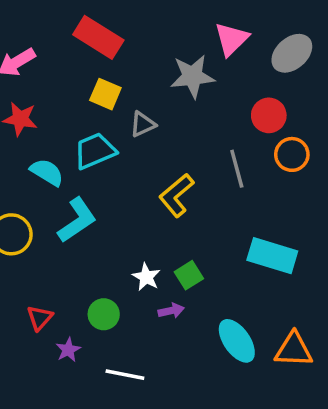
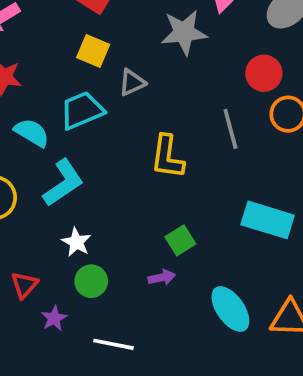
yellow L-shape: (176, 195) -> (167, 157), turned -42
white star: (146, 277) -> (76, 242), moved

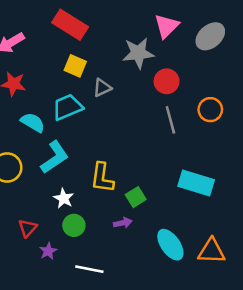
red circle: (264, 73) -> (167, 81), moved
yellow L-shape: (167, 157) -> (102, 178), moved

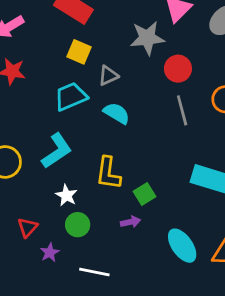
cyan semicircle: (33, 122) -> (117, 113), moved

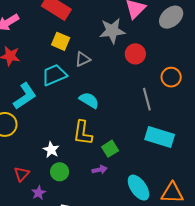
gray line: (182, 110) -> (147, 99), moved
cyan semicircle: (117, 113) -> (89, 100), moved
cyan L-shape: (57, 151) -> (25, 96), moved

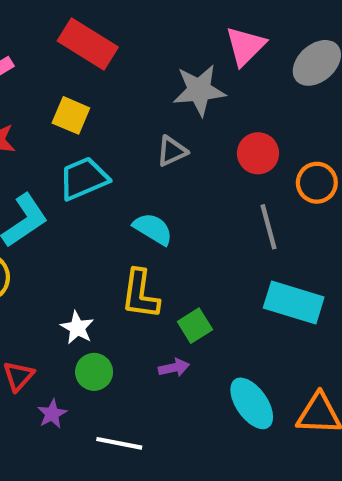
yellow square: (61, 41) -> (71, 115), moved
red circle: (135, 54) -> (258, 153), moved
gray triangle: (83, 59) -> (172, 151), moved

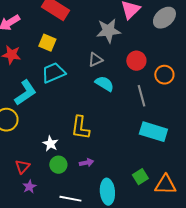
cyan semicircle: (153, 229) -> (104, 84), moved
green square: (195, 326) -> (140, 177), moved
purple arrow: (174, 368) -> (86, 163), moved
cyan ellipse: (252, 403) -> (107, 192), moved, turned 30
purple star: (52, 414) -> (29, 187), moved

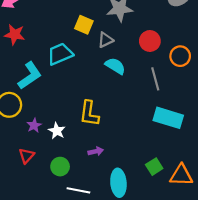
yellow square: (47, 43) -> (84, 25), moved
green circle: (58, 165) -> (60, 167), moved
purple star: (29, 187) -> (34, 125), moved

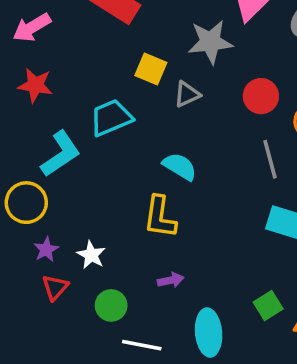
cyan semicircle: (115, 66) -> (180, 166), moved
purple star: (34, 125) -> (46, 249), moved
white star: (57, 131) -> (91, 255), moved

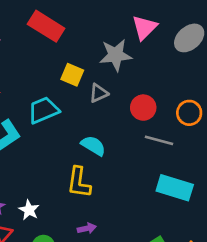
red circle: (261, 96) -> (143, 108), moved
gray line: (270, 159) -> (159, 140), turned -60

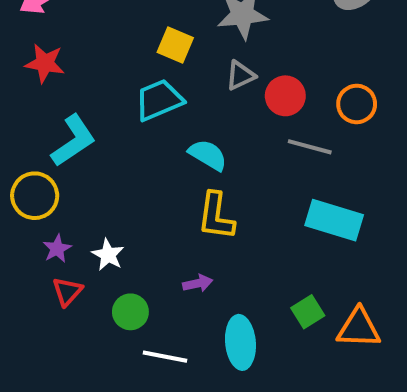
gray triangle: (99, 93) -> (240, 75), moved
cyan trapezoid: (43, 110) -> (159, 100), moved
yellow L-shape: (79, 182) -> (216, 216), moved

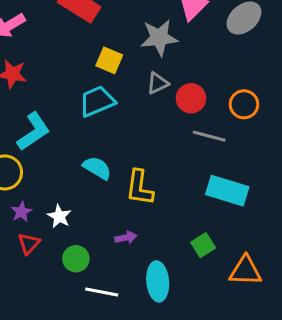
cyan semicircle: (208, 155) -> (97, 168), moved
green square: (308, 312) -> (203, 245), moved

